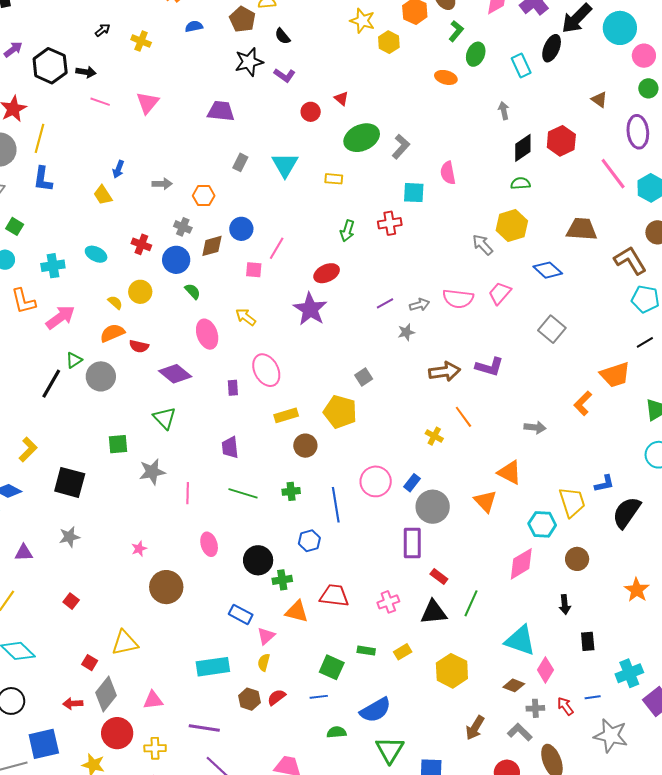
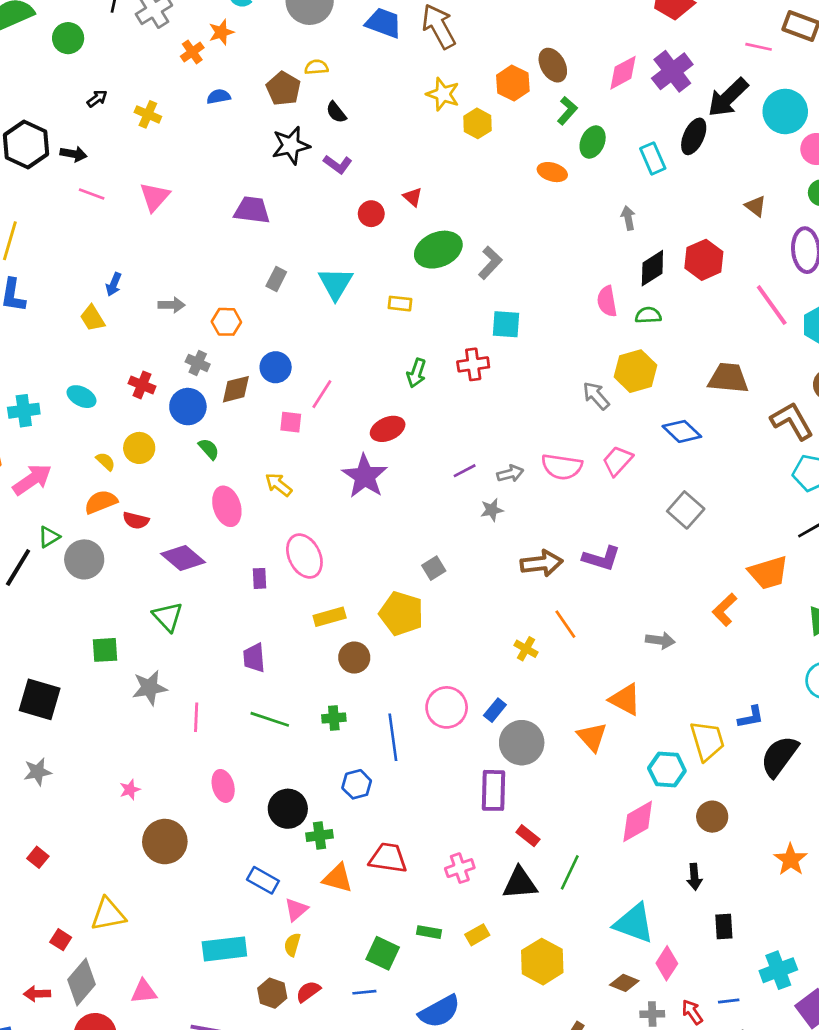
pink semicircle: (448, 173) -> (607, 301), moved

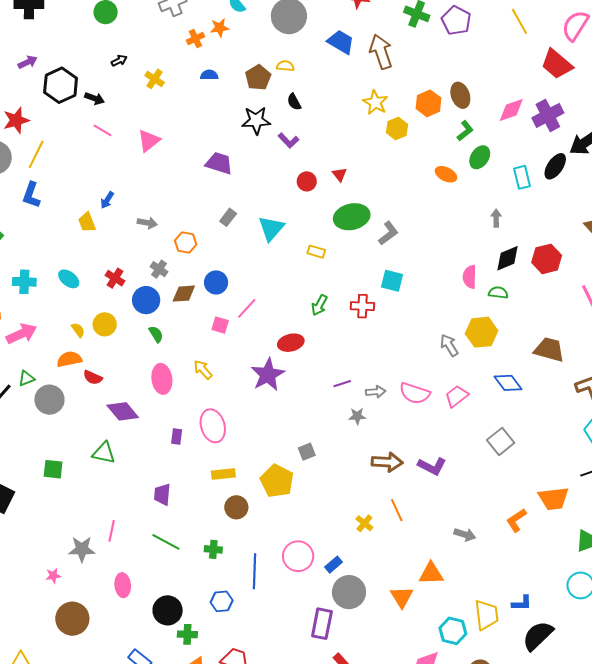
green triangle: (168, 617) -> (104, 453), turned -45
gray star: (150, 688) -> (82, 549), moved
orange triangle: (625, 699) -> (431, 574), turned -40

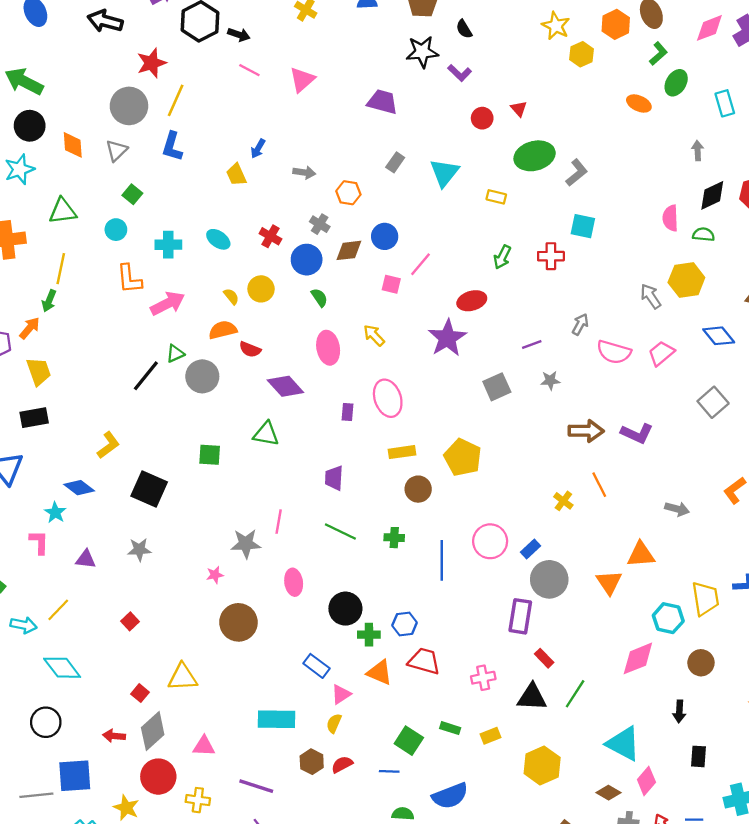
gray arrow: (376, 392) -> (580, 324), moved, turned -54
gray square: (307, 452) -> (497, 387), moved, size x1.4
blue hexagon: (222, 601) -> (405, 624), moved

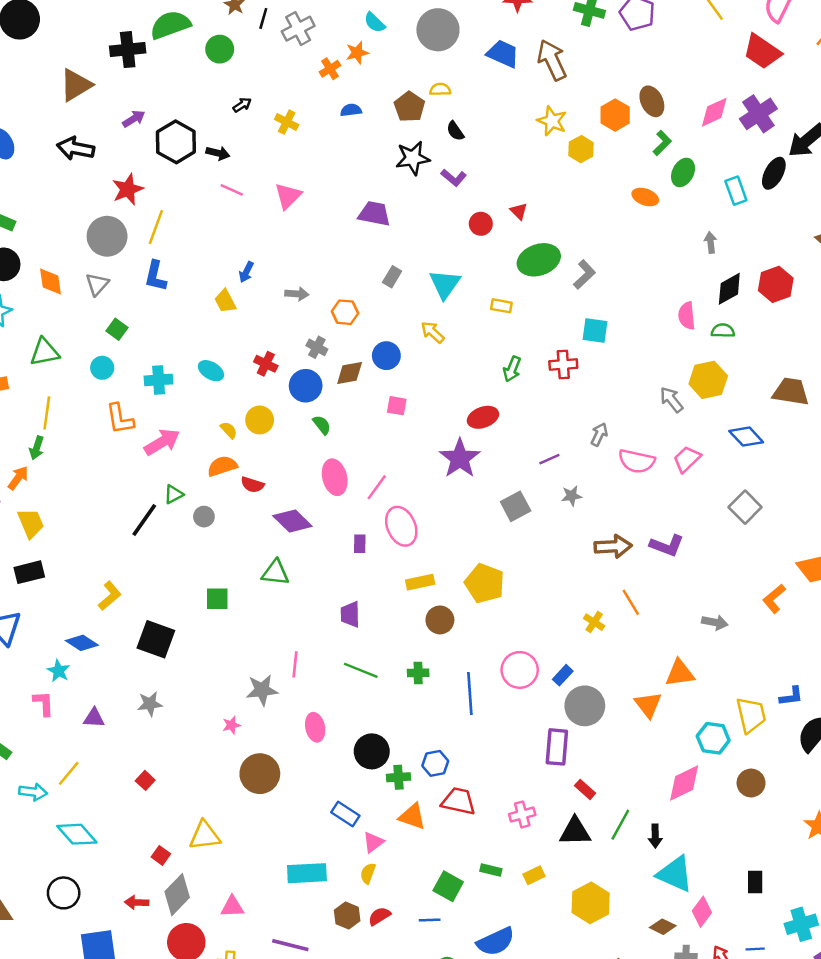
pink line: (421, 264) -> (377, 487), moved
yellow arrow: (374, 335) -> (433, 332), moved
gray circle: (202, 376) -> (204, 517), size x0.6
black arrow: (679, 711) -> (655, 836), moved

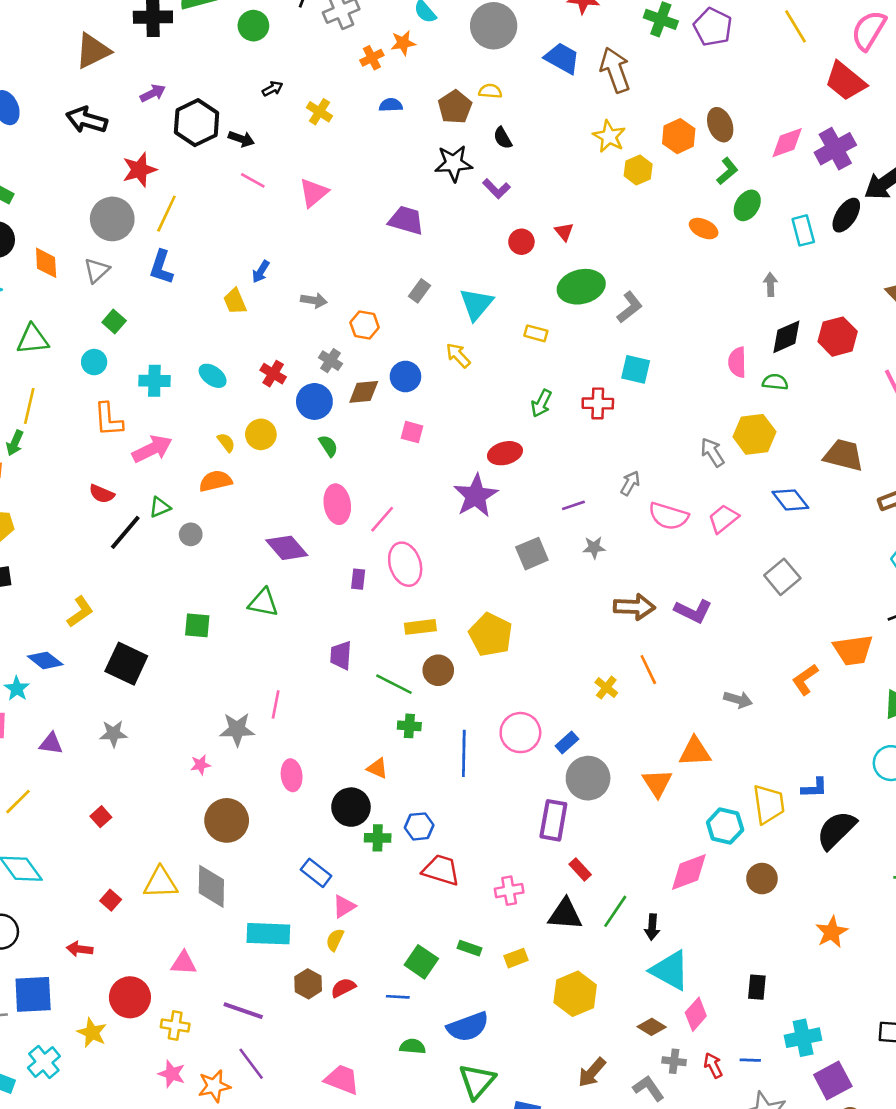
red semicircle: (252, 485) -> (102, 494), moved
green line: (361, 670) -> (394, 684), moved
orange triangle: (412, 816) -> (377, 768), moved, size x0.7
gray diamond: (177, 895) -> (211, 886), moved, turned -48

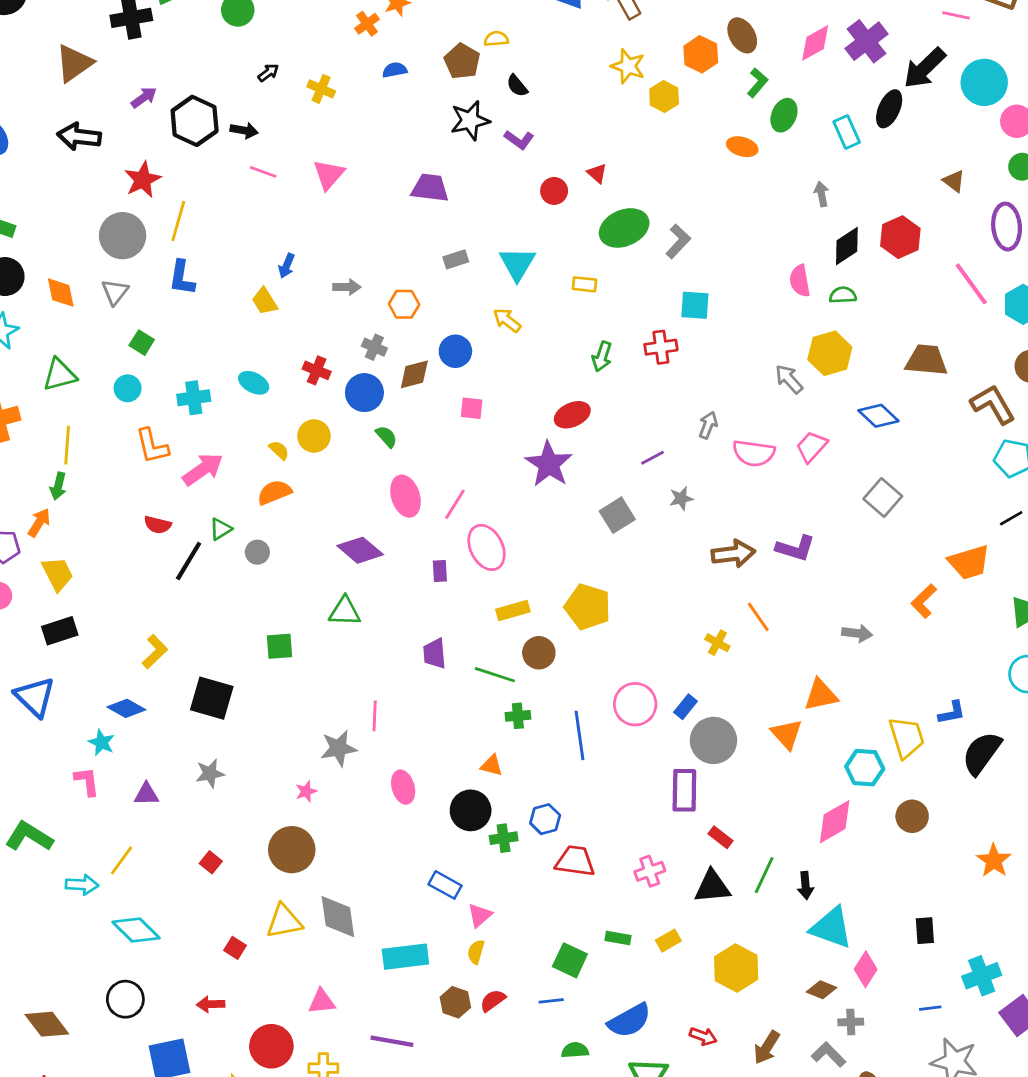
gray rectangle: (419, 291) -> (456, 259), turned 45
brown circle: (227, 820) -> (292, 850), moved
red arrow: (713, 1065) -> (703, 1036), moved, turned 145

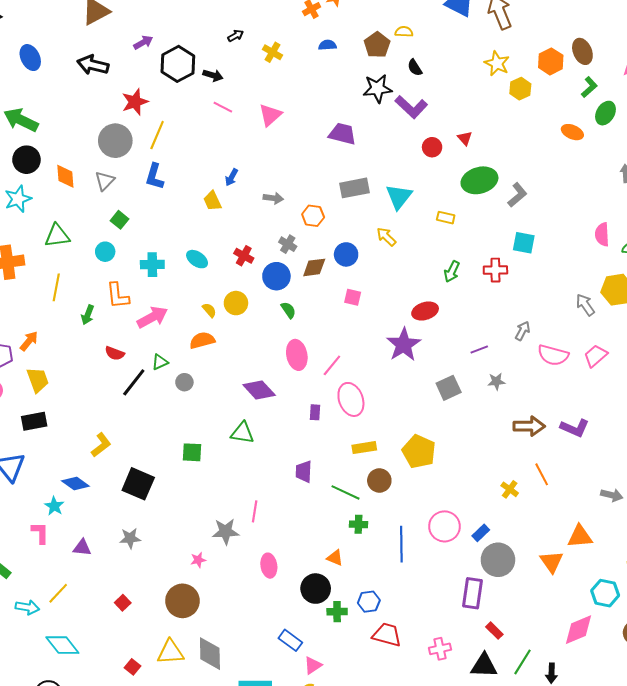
purple L-shape: (519, 140) -> (411, 107), size x1.5
gray rectangle: (456, 259) -> (355, 188), size x1.6
green arrow: (58, 486) -> (88, 315), moved

